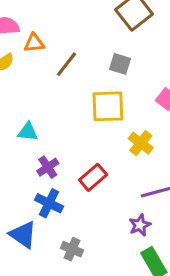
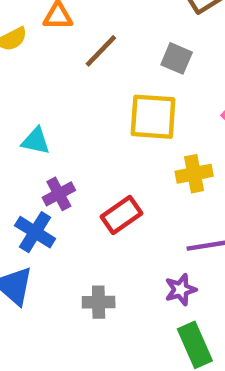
yellow cross: (141, 143) -> (194, 174), turned 35
blue cross: (49, 203) -> (35, 232), moved
gray cross: (72, 249) -> (99, 302), moved, turned -30

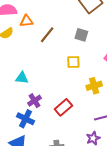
yellow square: (153, 117) -> (73, 62), size x0.6

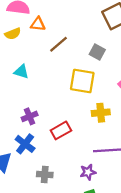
yellow square: (73, 62) -> (82, 81), size x1.6
cyan triangle: (22, 78) -> (21, 72), moved
blue cross: (25, 119) -> (25, 144), moved

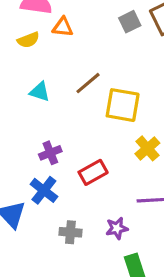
brown line: (58, 44) -> (88, 83), moved
gray square: (97, 52) -> (130, 22), moved, turned 35
yellow cross: (101, 113) -> (147, 148), turned -36
purple star: (88, 172) -> (117, 228), moved

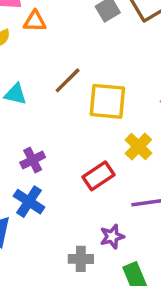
red rectangle: (93, 172) -> (98, 176), moved
gray cross: (70, 232) -> (81, 259), moved

